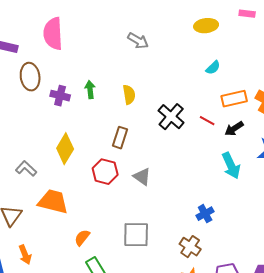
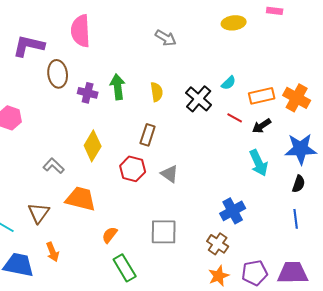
cyan semicircle: (213, 68) -> (229, 83), moved
green arrow: (90, 90) -> (118, 87), size x1.4
black cross: (171, 117) -> (199, 99), moved
blue cross: (205, 214) -> (233, 211), size x1.4

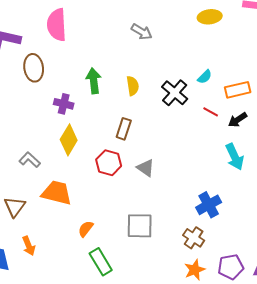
purple cross: (88, 93) -> (64, 104), moved

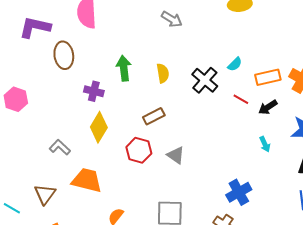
brown rectangle: (124, 129) -> (154, 116), turned 45
cyan arrow: (235, 157) -> (265, 144), size x0.6

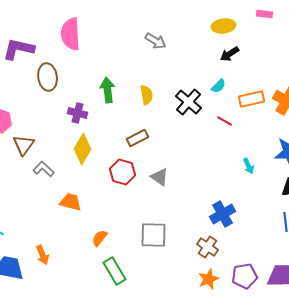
black arrow: (268, 107) -> (230, 54), moved
orange trapezoid: (87, 180) -> (71, 202), size x0.7
brown triangle: (45, 194) -> (24, 145), moved

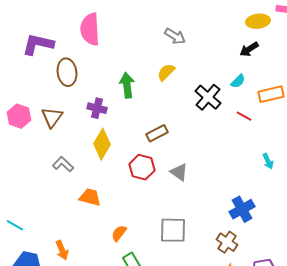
yellow ellipse: (224, 26) -> (258, 21), moved
yellow semicircle: (147, 95) -> (166, 72), moved, turned -126
brown triangle: (24, 145) -> (52, 117), moved

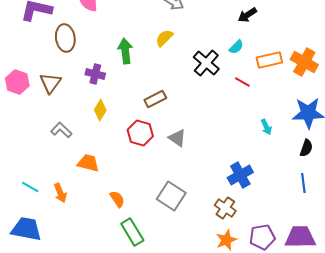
yellow diamond: (102, 144) -> (100, 110), size x0.7
cyan line: (15, 225) -> (30, 187), moved
gray square: (173, 230) -> (171, 196), turned 32
orange semicircle: (119, 233) -> (117, 199), turned 108
orange arrow: (62, 250) -> (60, 193), moved

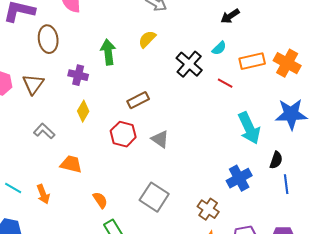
cyan arrow: (266, 127) -> (249, 128), size x2.0
black semicircle: (306, 148) -> (276, 160), moved
blue cross: (240, 175) -> (239, 178), moved

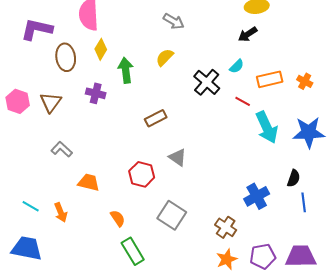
orange cross: (287, 63) -> (305, 81), size x0.6
yellow diamond: (83, 111) -> (101, 49), moved
cyan arrow: (249, 128) -> (267, 127), moved
red hexagon: (123, 134) -> (142, 174), moved

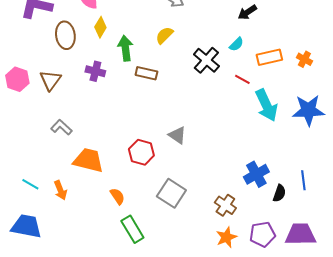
brown rectangle: (156, 118) -> (146, 73), moved, turned 40
black semicircle: (294, 178) -> (279, 193), moved
orange trapezoid: (89, 182) -> (88, 160), size x1.4

